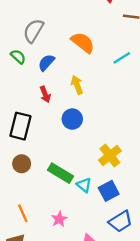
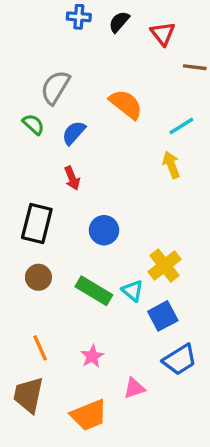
yellow arrow: (77, 85) -> (171, 165), moved
blue circle: (72, 119) -> (104, 230), moved
cyan triangle: (84, 185) -> (133, 291), moved

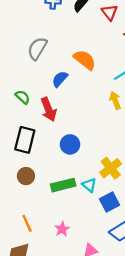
green semicircle: (33, 124) -> (23, 97), moved
blue semicircle: (74, 133) -> (60, 79), moved
red arrow: (72, 178) -> (49, 109), size x1.5
green rectangle: (94, 291) -> (63, 185), turned -45

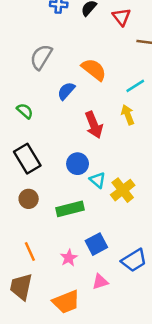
red arrow: (49, 109) -> (94, 125), moved
black rectangle: (25, 140) -> (27, 159), turned -45
cyan triangle: (89, 185) -> (98, 180), moved
blue square: (110, 202) -> (96, 244), moved

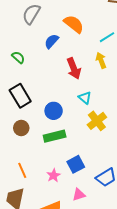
blue circle: (78, 164) -> (54, 111), moved
cyan triangle: (98, 180) -> (85, 98), moved

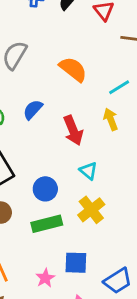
blue semicircle: (52, 41) -> (33, 110), moved
yellow cross: (97, 121) -> (91, 210), moved
blue square: (76, 164) -> (76, 263), turned 30

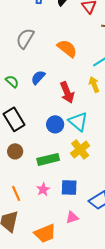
cyan triangle: (88, 171) -> (78, 121), size x1.5
blue circle: (45, 189) -> (55, 124), moved
pink star: (45, 278) -> (43, 189), moved

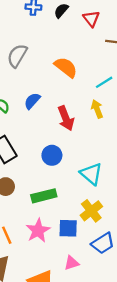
cyan triangle: (78, 121) -> (91, 174), moved
yellow cross: (80, 149) -> (91, 211), moved
pink star: (43, 189) -> (38, 231), size x1.5

